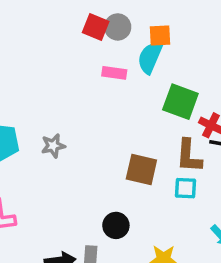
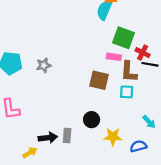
pink rectangle: (114, 73) -> (114, 57), moved
black circle: (116, 225) -> (92, 120), moved

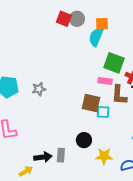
cyan square: (127, 92) -> (103, 112), moved

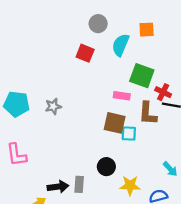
red square: (64, 19) -> (85, 53), moved
orange square: (102, 24) -> (147, 30), moved
pink rectangle: (105, 81) -> (122, 96), moved

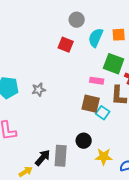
orange square: (147, 30) -> (119, 35), moved
cyan square: (129, 134) -> (103, 113), turned 32
gray rectangle: (79, 184) -> (61, 156), size x1.5
black arrow: (58, 187) -> (43, 158), turned -42

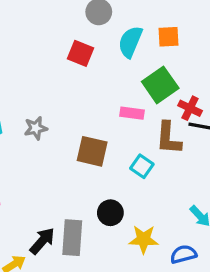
green square: (114, 64) -> (160, 85), turned 35
brown square: (91, 104) -> (92, 151), moved

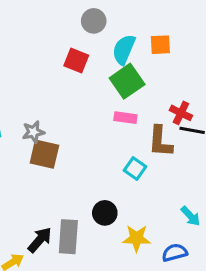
green square: (160, 85) -> (127, 81), moved
brown square: (92, 151) -> (44, 154), moved

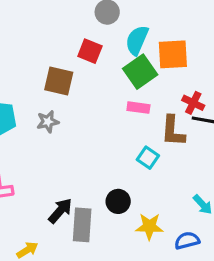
orange square: (160, 45) -> (173, 54), moved, size x1.5
brown square: (44, 154) -> (59, 81), moved
black arrow: (40, 240) -> (60, 211), moved

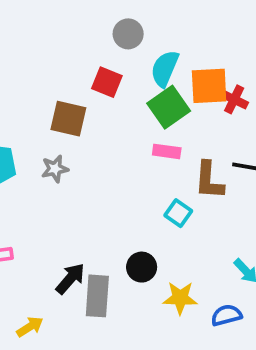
red cross: (193, 103) -> (234, 99), moved

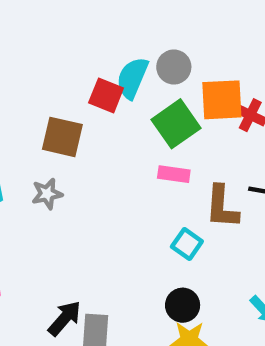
gray circle: (128, 34) -> (174, 67), moved
cyan semicircle: (165, 69) -> (132, 78), moved
black circle: (142, 267) -> (183, 305), moved

